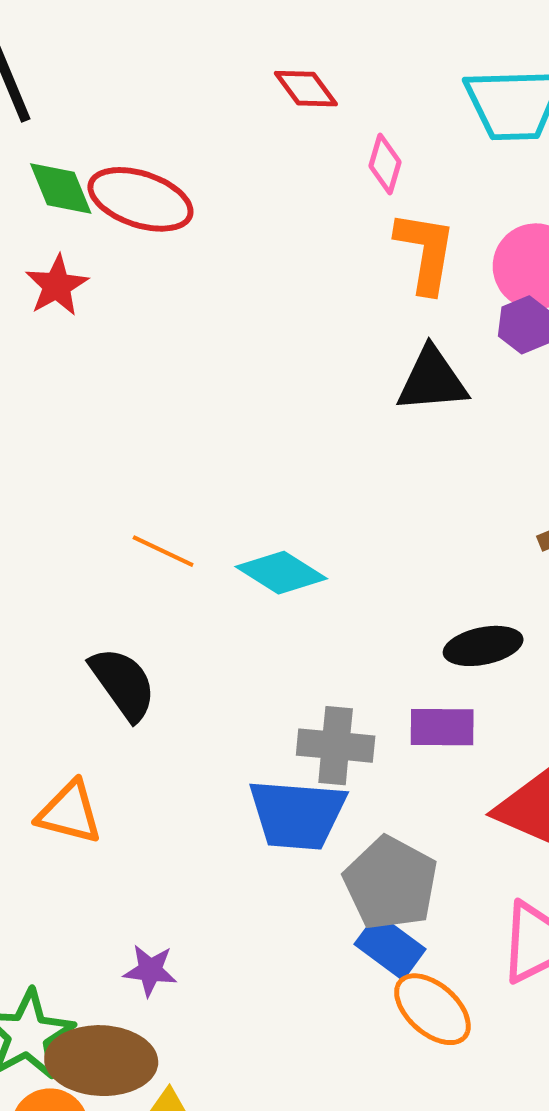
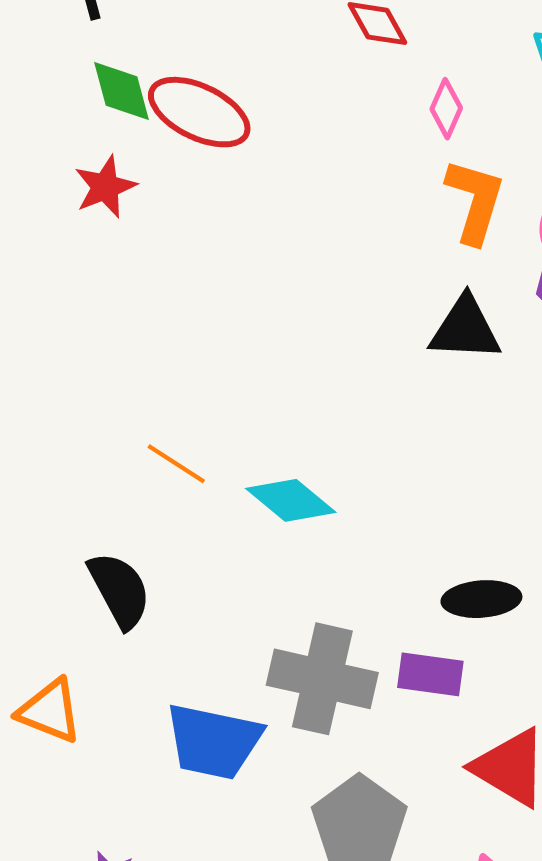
gray cross: (336, 746) -> (322, 679), size x1.4
blue trapezoid: (297, 814) -> (213, 741), moved

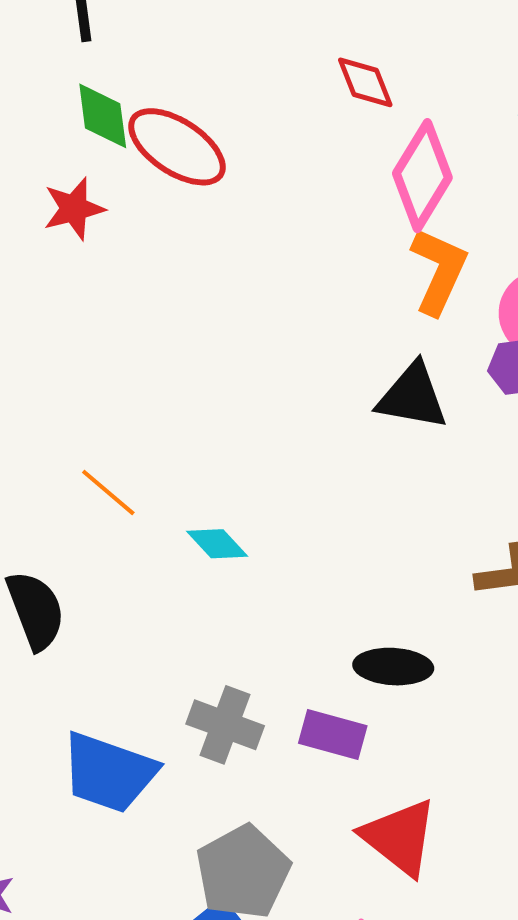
pink diamond: (446, 109) -> (422, 176), size x1.8
cyan diamond: (291, 500) -> (217, 544), size x0.7
gray cross: (322, 679) -> (225, 725), size x0.7

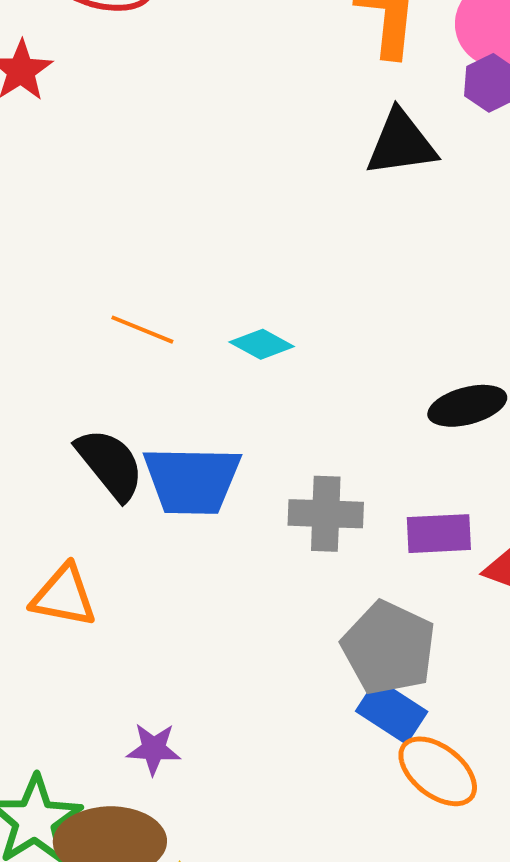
purple rectangle: (333, 734) -> (439, 534), moved
blue trapezoid: (109, 773) -> (192, 480), moved

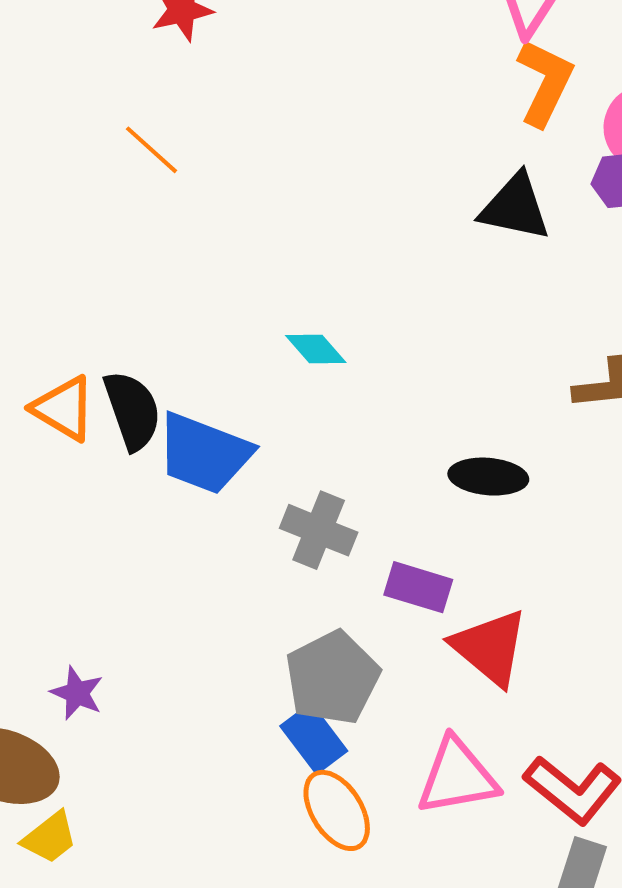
orange line: (142, 330) -> (151, 150), moved
orange triangle: (64, 596) -> (64, 409), moved

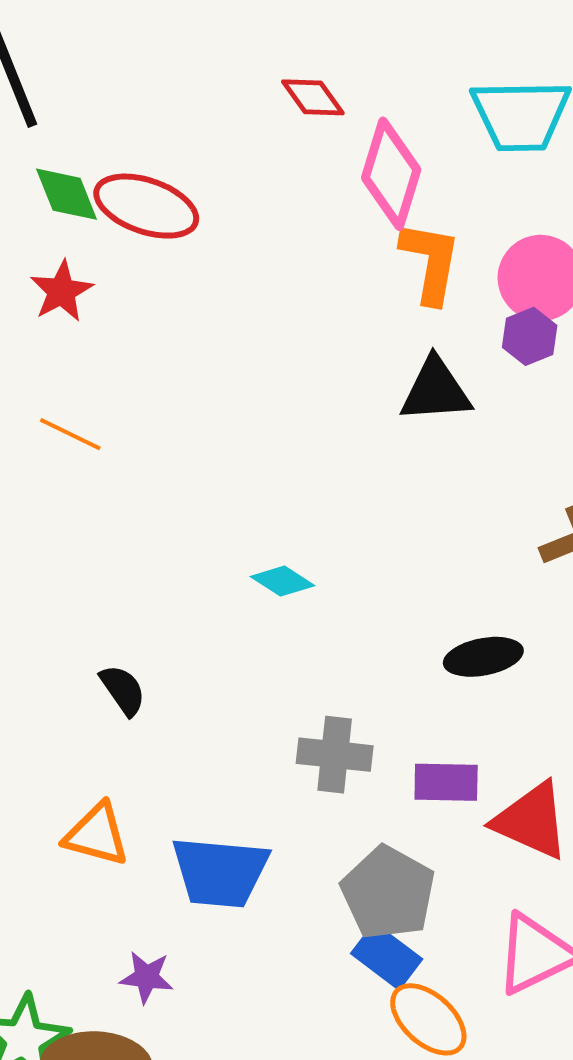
orange triangle: (64, 409) -> (97, 834), moved
black semicircle: (132, 410) -> (123, 690), size x0.7
blue trapezoid: (204, 453) -> (220, 872), moved

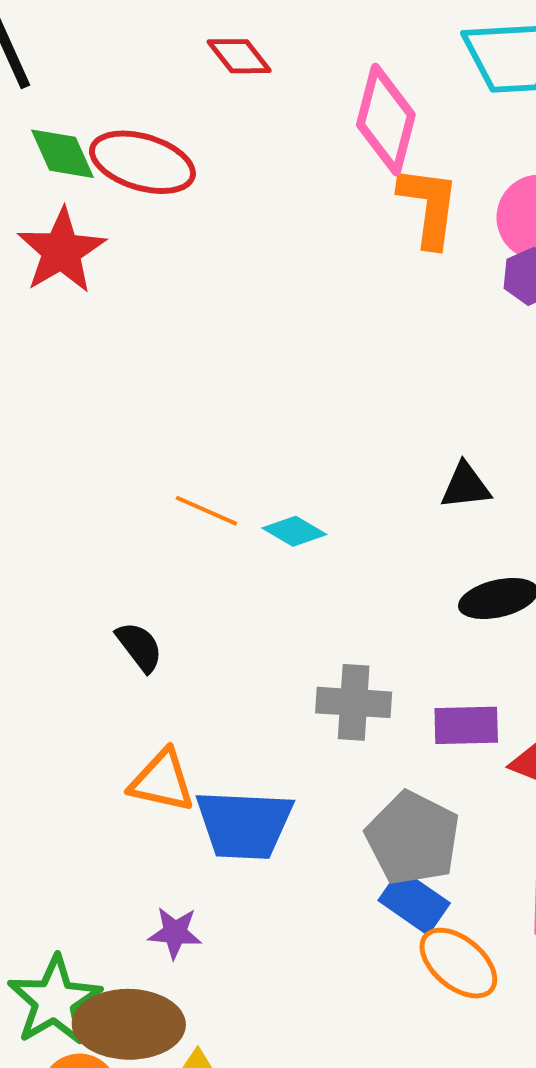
red diamond: (313, 97) -> (239, 56), moved
red star: (62, 291) -> (61, 251), size x1.4
black triangle: (436, 390) -> (466, 486), moved, size x0.7
orange line: (70, 434) -> (206, 511), moved
orange triangle: (97, 834) -> (162, 781), moved

